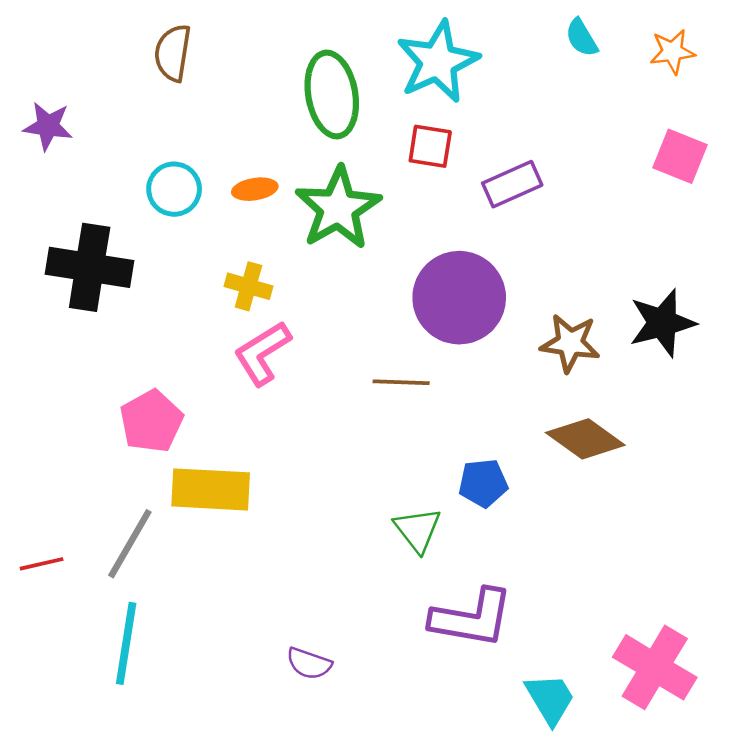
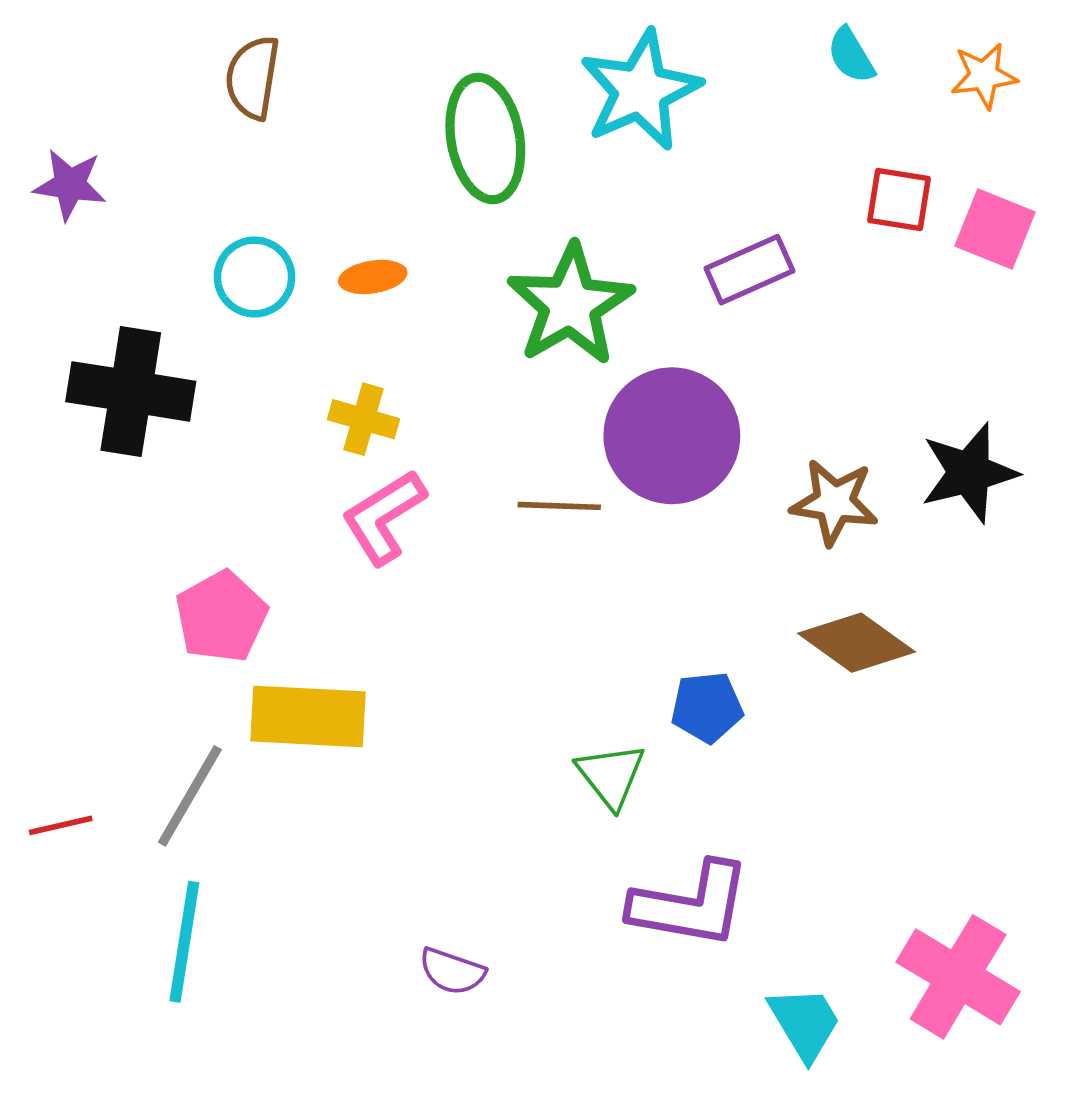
red square: (430, 146) -> (899, 199), moved
green star: (338, 208) -> (570, 305), moved
brown line: (401, 382) -> (559, 506), moved

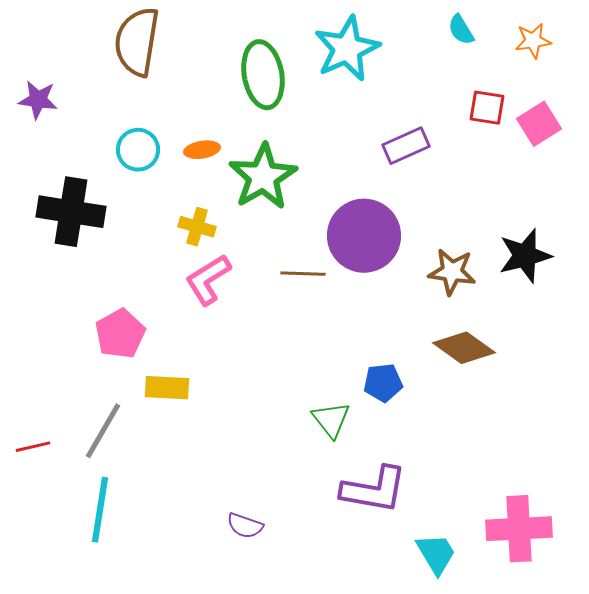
brown semicircle: (253, 78) -> (137, 42), size x1.5
pink square: (995, 229) -> (539, 124), turned 36
green star: (570, 305) -> (263, 177), moved
yellow rectangle: (308, 716) -> (167, 388), size x0.7
pink cross: (958, 977) -> (519, 529), turned -34

